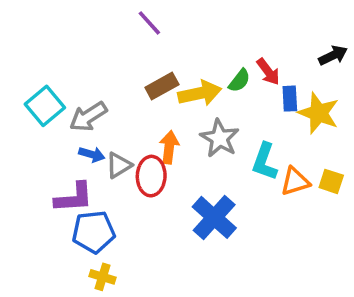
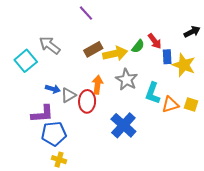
gray arrow: (88, 117) -> (50, 45), moved, turned 70

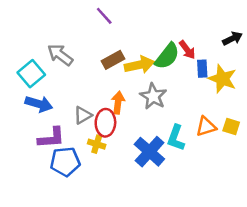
green semicircle: (138, 46) -> (167, 56), size x1.6
blue arrow: (53, 89) -> (39, 104), moved, size x1.5
cyan L-shape: (153, 93) -> (176, 138), moved
yellow cross: (59, 160) -> (97, 144), moved

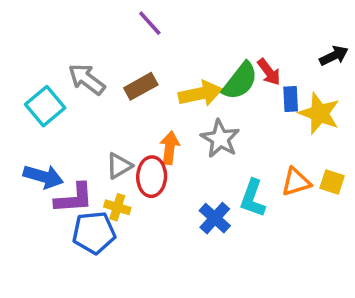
brown rectangle: (113, 60) -> (141, 86), moved
blue arrow: (39, 104) -> (43, 177), moved
yellow cross: (97, 144) -> (117, 207), moved
blue cross: (149, 152) -> (215, 218), size x0.7

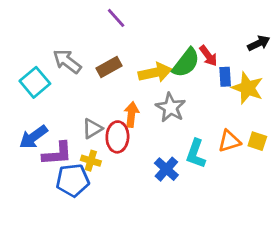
blue arrow: (43, 177) -> (33, 137), turned 128

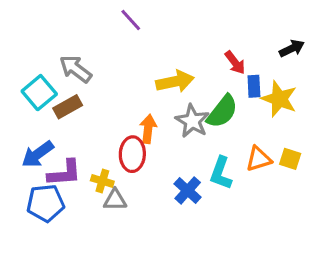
green semicircle: (186, 63) -> (222, 112), moved
brown rectangle: (109, 67) -> (68, 107), moved
gray triangle: (92, 128) -> (115, 200), moved, turned 30
blue pentagon: (73, 180) -> (46, 203), moved

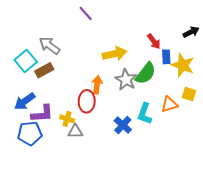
yellow square: (290, 159) -> (189, 94), moved

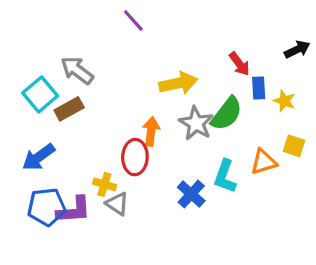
yellow star: (183, 65) -> (284, 101), size x0.6
purple L-shape: (42, 114) -> (74, 210), moved
gray triangle: (75, 131) -> (117, 204), turned 35

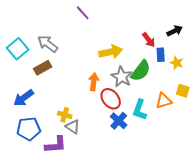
black arrow: (297, 49) -> (175, 31), moved
cyan square: (40, 94) -> (18, 49), moved
red ellipse: (135, 157) -> (111, 99), moved, turned -40
purple L-shape: (74, 210) -> (56, 145), moved

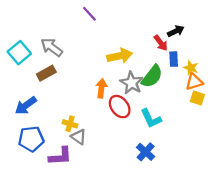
black arrow: (175, 31) -> (176, 31), moved
orange triangle: (164, 101) -> (194, 82), moved
cyan L-shape: (140, 110) -> (151, 118), turned -45
blue cross: (119, 121) -> (146, 152), moved

